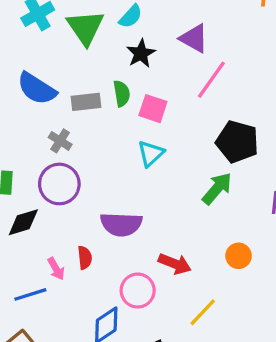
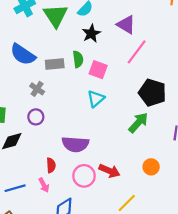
purple circle: (59, 184) -> (36, 117), size x0.6
pink arrow: (56, 269) -> (44, 185), moved
pink circle: (138, 291) -> (84, 176), moved

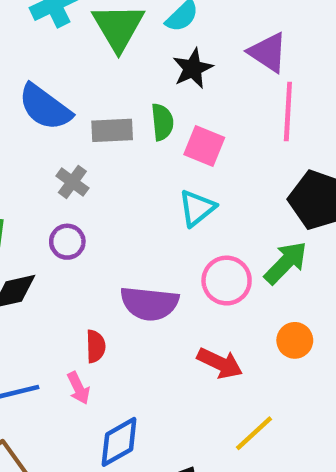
pink line: (137, 52) -> (288, 111), turned -36
orange circle: (151, 167) -> (295, 340), moved
pink circle: (84, 176) -> (227, 281), moved

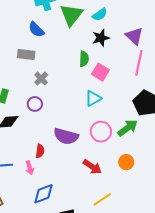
blue semicircle: (45, 107) -> (36, 30), moved, size x0.7
gray rectangle: (112, 130) -> (26, 54), moved

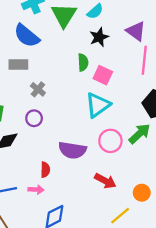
blue semicircle: (36, 30) -> (27, 36), size x1.4
cyan triangle: (93, 98) -> (98, 105), size x1.4
orange circle: (126, 162) -> (142, 193), moved
pink arrow: (30, 168) -> (36, 190), turned -64

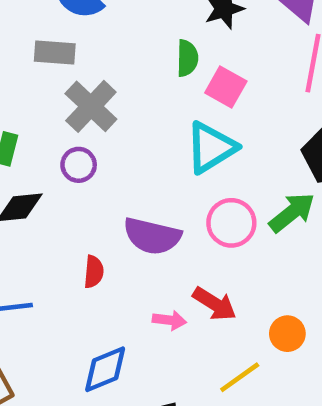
gray cross: (38, 89) -> (91, 106), size x1.6
pink arrow: (36, 190) -> (169, 320), moved

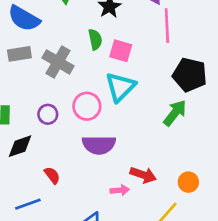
gray cross: (91, 106) -> (58, 62), moved
pink circle: (231, 223) -> (87, 106), moved
red semicircle: (94, 272) -> (52, 175), moved, turned -30

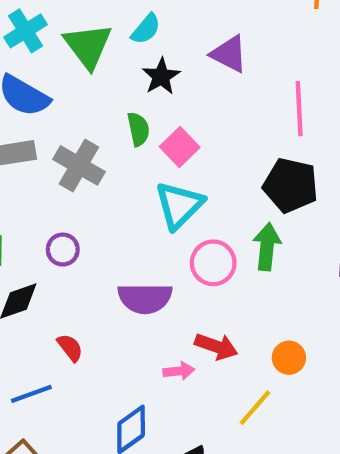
pink line: (167, 26) -> (299, 109), moved
pink square: (121, 51) -> (180, 147), turned 30
pink circle: (87, 106) -> (213, 263), moved
green arrow: (175, 113) -> (267, 247), turned -32

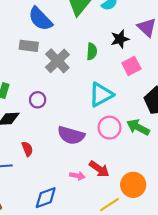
black star: (161, 76) -> (120, 39), moved
pink square: (180, 147) -> (131, 66), moved
green arrow: (267, 247) -> (138, 127), turned -85
orange circle: (289, 358) -> (133, 185), size x1.5

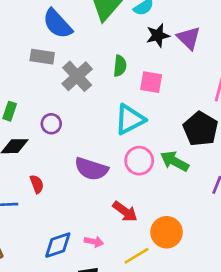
black star: (120, 39) -> (158, 35), moved
pink square: (131, 66) -> (151, 82), moved, turned 36
pink arrow: (77, 176) -> (94, 242), moved

